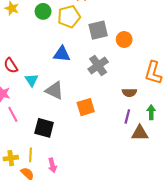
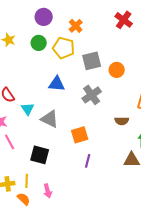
yellow pentagon: (69, 17) -> (64, 48), turned 30
purple line: (127, 116) -> (88, 161), moved

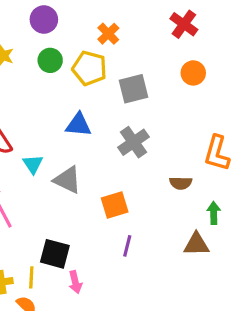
purple circle: (44, 17) -> (44, 20), moved
orange circle: (117, 70) -> (193, 73), moved
black square: (40, 155) -> (55, 254), moved
pink arrow: (48, 191) -> (75, 282), moved

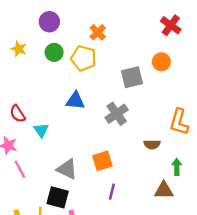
red cross: (184, 24) -> (171, 25), moved
gray square: (134, 89) -> (132, 77), moved
gray triangle: (67, 180) -> (67, 169), moved

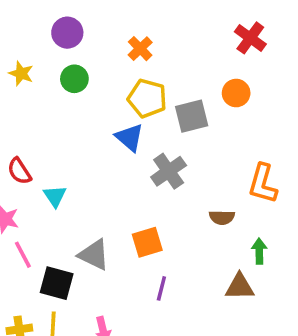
yellow pentagon: (84, 58) -> (147, 98), moved
blue triangle: (75, 101) -> (129, 137), moved, turned 36
black square: (58, 197) -> (57, 283), moved

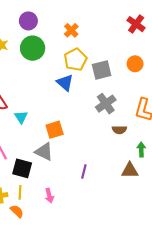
green circle: (74, 79) -> (33, 48), size x1.5
orange circle: (236, 93) -> (135, 64), moved
yellow pentagon: (147, 98) -> (75, 60), turned 30
gray cross: (169, 171) -> (106, 104), moved
orange square: (147, 242) -> (55, 130), moved

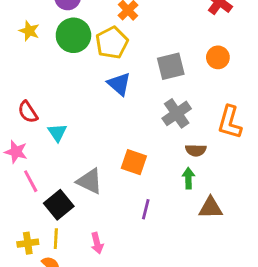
yellow pentagon: (75, 60) -> (112, 43), moved
orange square: (55, 130) -> (134, 162), moved, turned 36
green arrow: (141, 150) -> (188, 178), moved
black square: (22, 168) -> (59, 205), turned 36

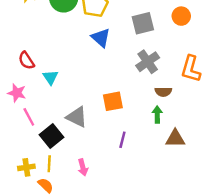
orange square: (134, 162) -> (113, 101), turned -30

